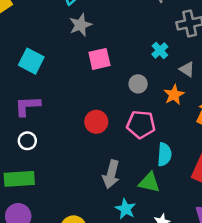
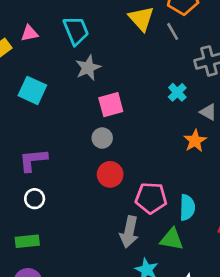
cyan square: (31, 61) -> (32, 90), moved
gray circle: (138, 84) -> (102, 138), moved
pink pentagon: (141, 124) -> (151, 198), moved
green rectangle: (19, 179) -> (27, 241), size x0.7

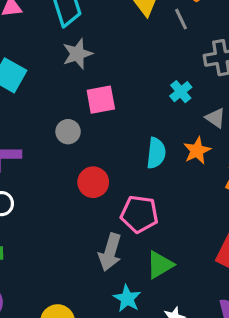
gray circle: (102, 138) -> (68, 132), moved
cyan semicircle: (187, 207) -> (156, 153), moved
green triangle: (172, 239) -> (160, 265), turned -45

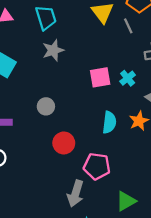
pink square: (101, 100) -> (100, 77), moved
green triangle: (160, 265) -> (126, 201), moved

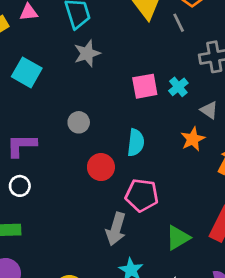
cyan semicircle: (109, 122) -> (136, 143), moved

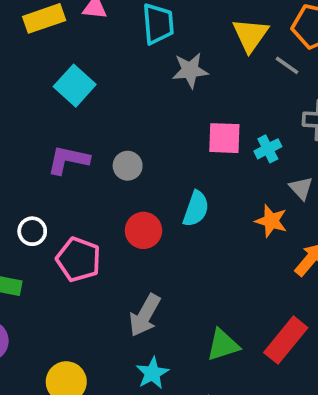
gray line: (179, 23) -> (287, 65), turned -42
gray star: (87, 53) -> (190, 70), moved
orange star: (193, 139) -> (271, 221), turned 30
purple L-shape: (21, 145) -> (68, 160), moved
pink pentagon: (142, 195) -> (79, 259), moved

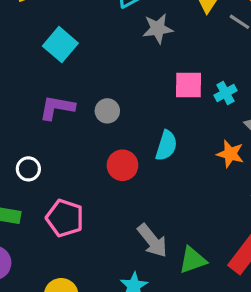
pink pentagon: (79, 259) -> (65, 218), moved
gray arrow: (145, 315) -> (152, 241), moved, turned -66

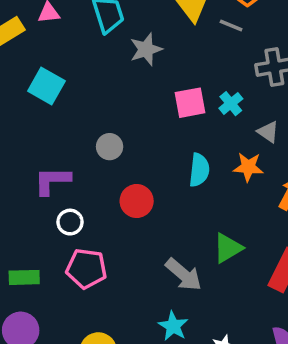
purple L-shape: (57, 108) -> (52, 181), moved
cyan semicircle: (166, 146) -> (199, 170), moved
white circle: (28, 169) -> (70, 222), moved
green triangle: (193, 260) -> (228, 248), moved

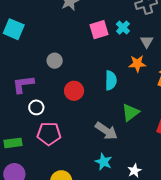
gray triangle: (268, 132) -> (147, 42), turned 32
cyan semicircle: (199, 170) -> (111, 80), moved

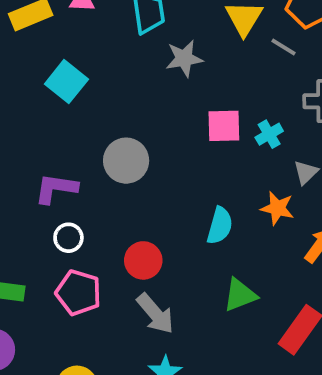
gray circle: (55, 61) -> (126, 161), size x1.5
red circle: (74, 91) -> (143, 260), moved
gray arrow: (106, 131) -> (155, 314), moved

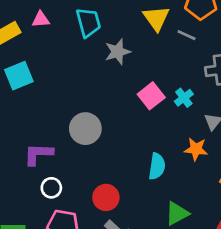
cyan square: (66, 82) -> (19, 76), moved, turned 36
pink square: (224, 126) -> (151, 96), turned -30

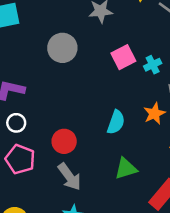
gray circle: (85, 129) -> (62, 48), moved
orange star: (196, 149) -> (154, 114), turned 30

